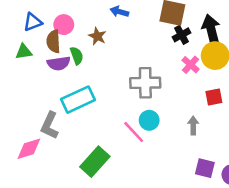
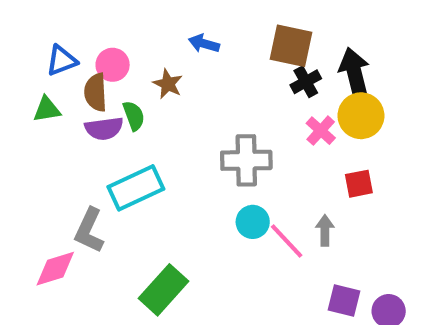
pink line: (134, 132) -> (287, 241), moved

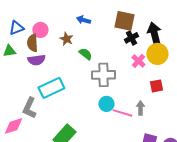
green semicircle: (134, 116) -> (85, 54), moved, turned -32
pink line: (287, 241) -> (122, 113), turned -30

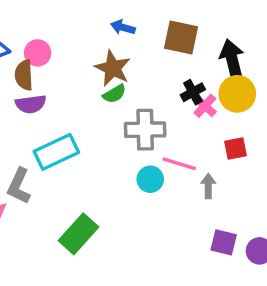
blue arrow: (83, 20) -> (123, 27), moved
black cross: (131, 38) -> (193, 92), moved
brown star: (66, 39) -> (113, 68), moved, size x1.5
green semicircle: (85, 54) -> (114, 94), turned 112
pink line: (122, 113) -> (179, 164), moved

